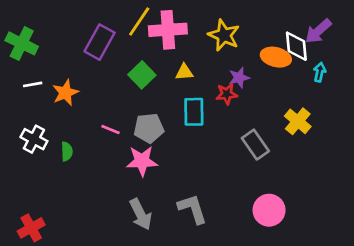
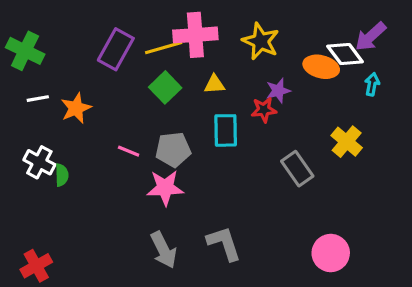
yellow line: (139, 22) -> (164, 48), moved, turned 40
white diamond: (296, 46) -> (345, 54), turned -32
green semicircle: (67, 151) -> (62, 175), moved
pink circle: (269, 210) -> (331, 253), moved

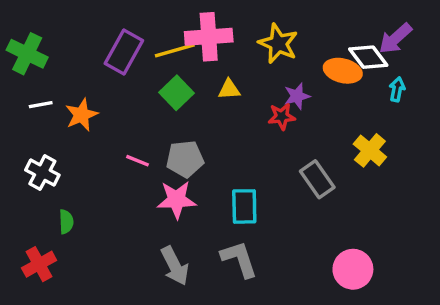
cyan rectangle: (226, 130) -> (244, 206), moved
green semicircle: (62, 175) -> (66, 222), moved
red cross: (36, 266) -> (39, 264), moved

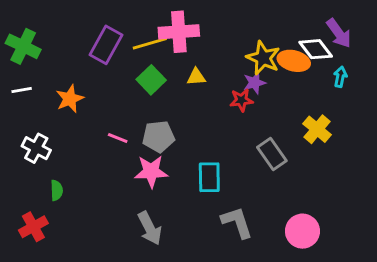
purple arrow: (395, 38) -> (339, 33), turned -84
yellow star: (278, 44) -> (263, 58), moved
white line: (41, 105) -> (22, 90), moved
gray L-shape: (239, 259) -> (237, 222), moved

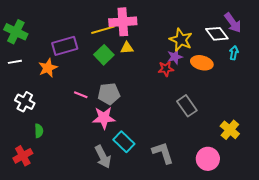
purple rectangle: (106, 45) -> (65, 46), moved, turned 45
orange ellipse: (294, 61) -> (202, 63), moved
yellow triangle: (196, 77) -> (127, 48), moved
yellow cross: (317, 129) -> (230, 130), moved
cyan rectangle: (209, 177) -> (124, 142), moved, turned -45

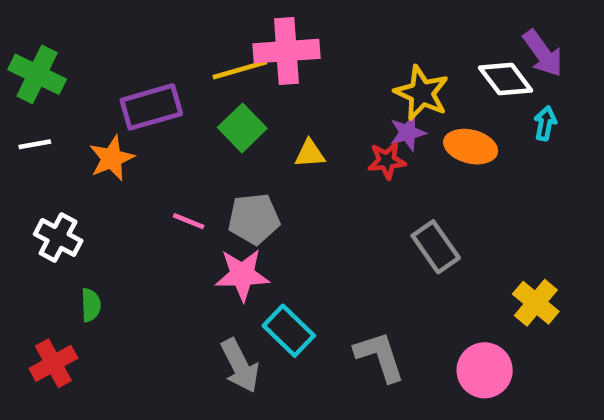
yellow triangle: (127, 48) -> (310, 154), moved

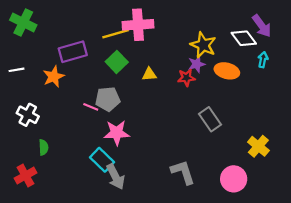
green cross: (37, 74) -> (23, 23), moved
gray pentagon: (254, 219) -> (108, 99), moved
cyan rectangle: (289, 331) -> (102, 160), moved

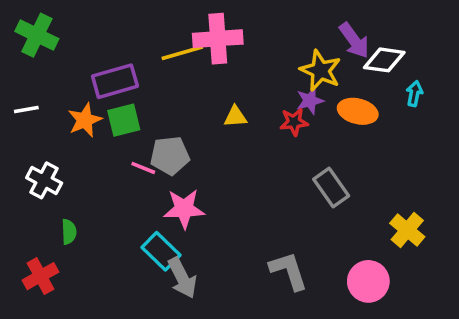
purple arrow: (262, 26) -> (354, 40), moved
white diamond: (244, 38) -> (384, 60), turned -45
green square: (117, 62) -> (124, 120), moved, turned 30

